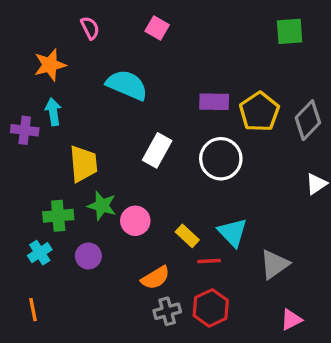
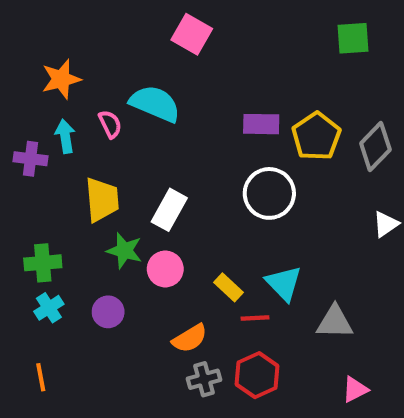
pink semicircle: (90, 28) -> (110, 124), moved
pink square: (157, 28) -> (192, 34), size x1.4
white rectangle: (157, 150) -> (169, 210), moved
green cross: (58, 216) -> (43, 263), moved
gray triangle: (274, 264) -> (335, 322), turned 36

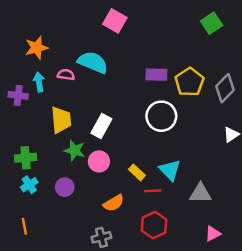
green square: (353, 38) -> (212, 23), turned -30
pink semicircle: (110, 124) -> (66, 75), turned -56
gray cross: (204, 379) -> (101, 237), moved

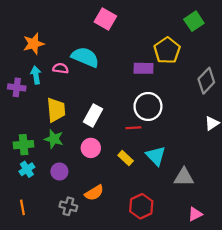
yellow pentagon: (189, 82) -> (167, 50), moved
green star: (75, 150) -> (54, 139), moved
red line: (153, 191) -> (133, 128), moved
orange semicircle: (114, 203) -> (94, 193), moved
gray cross: (101, 237) -> (68, 206), moved, turned 30

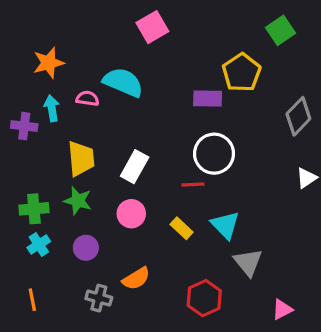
pink square: (105, 19) -> (152, 27), turned 30
gray triangle: (184, 177) -> (248, 262), moved, turned 50

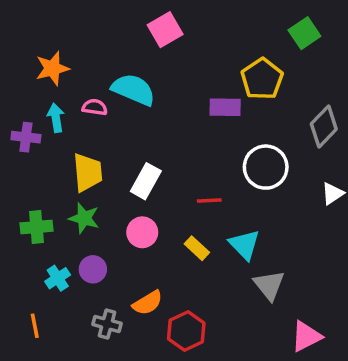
white circle: (214, 154) -> (266, 167), moved
cyan cross: (39, 245) -> (58, 278), moved
red hexagon: (204, 298) -> (186, 331), moved
pink triangle: (282, 309) -> (306, 336), size x1.4

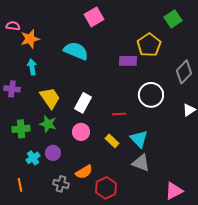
pink semicircle: (95, 107) -> (13, 26), moved
purple cross: (26, 137) -> (12, 89), moved
yellow trapezoid: (88, 172) -> (50, 98), turned -30
gray triangle: (269, 285) -> (141, 163), moved, turned -30

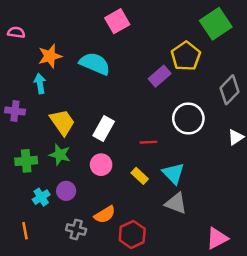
green square: (173, 19) -> (216, 24), size x1.4
orange star: (30, 39) -> (50, 56), moved
purple rectangle: (128, 61) -> (160, 76), turned -42

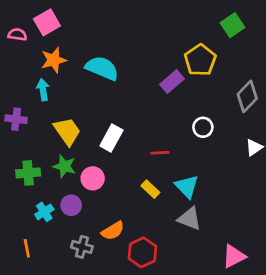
pink square: (117, 21) -> (47, 22), moved
green square: (216, 24) -> (232, 25), size x0.7
white circle: (188, 119) -> (203, 127), size x0.6
pink circle: (101, 165) -> (93, 178), moved

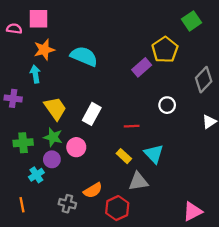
pink square: (47, 22) -> (39, 19), turned 30
purple circle: (71, 205) -> (52, 159), moved
gray triangle: (189, 219) -> (138, 182), moved, turned -30

